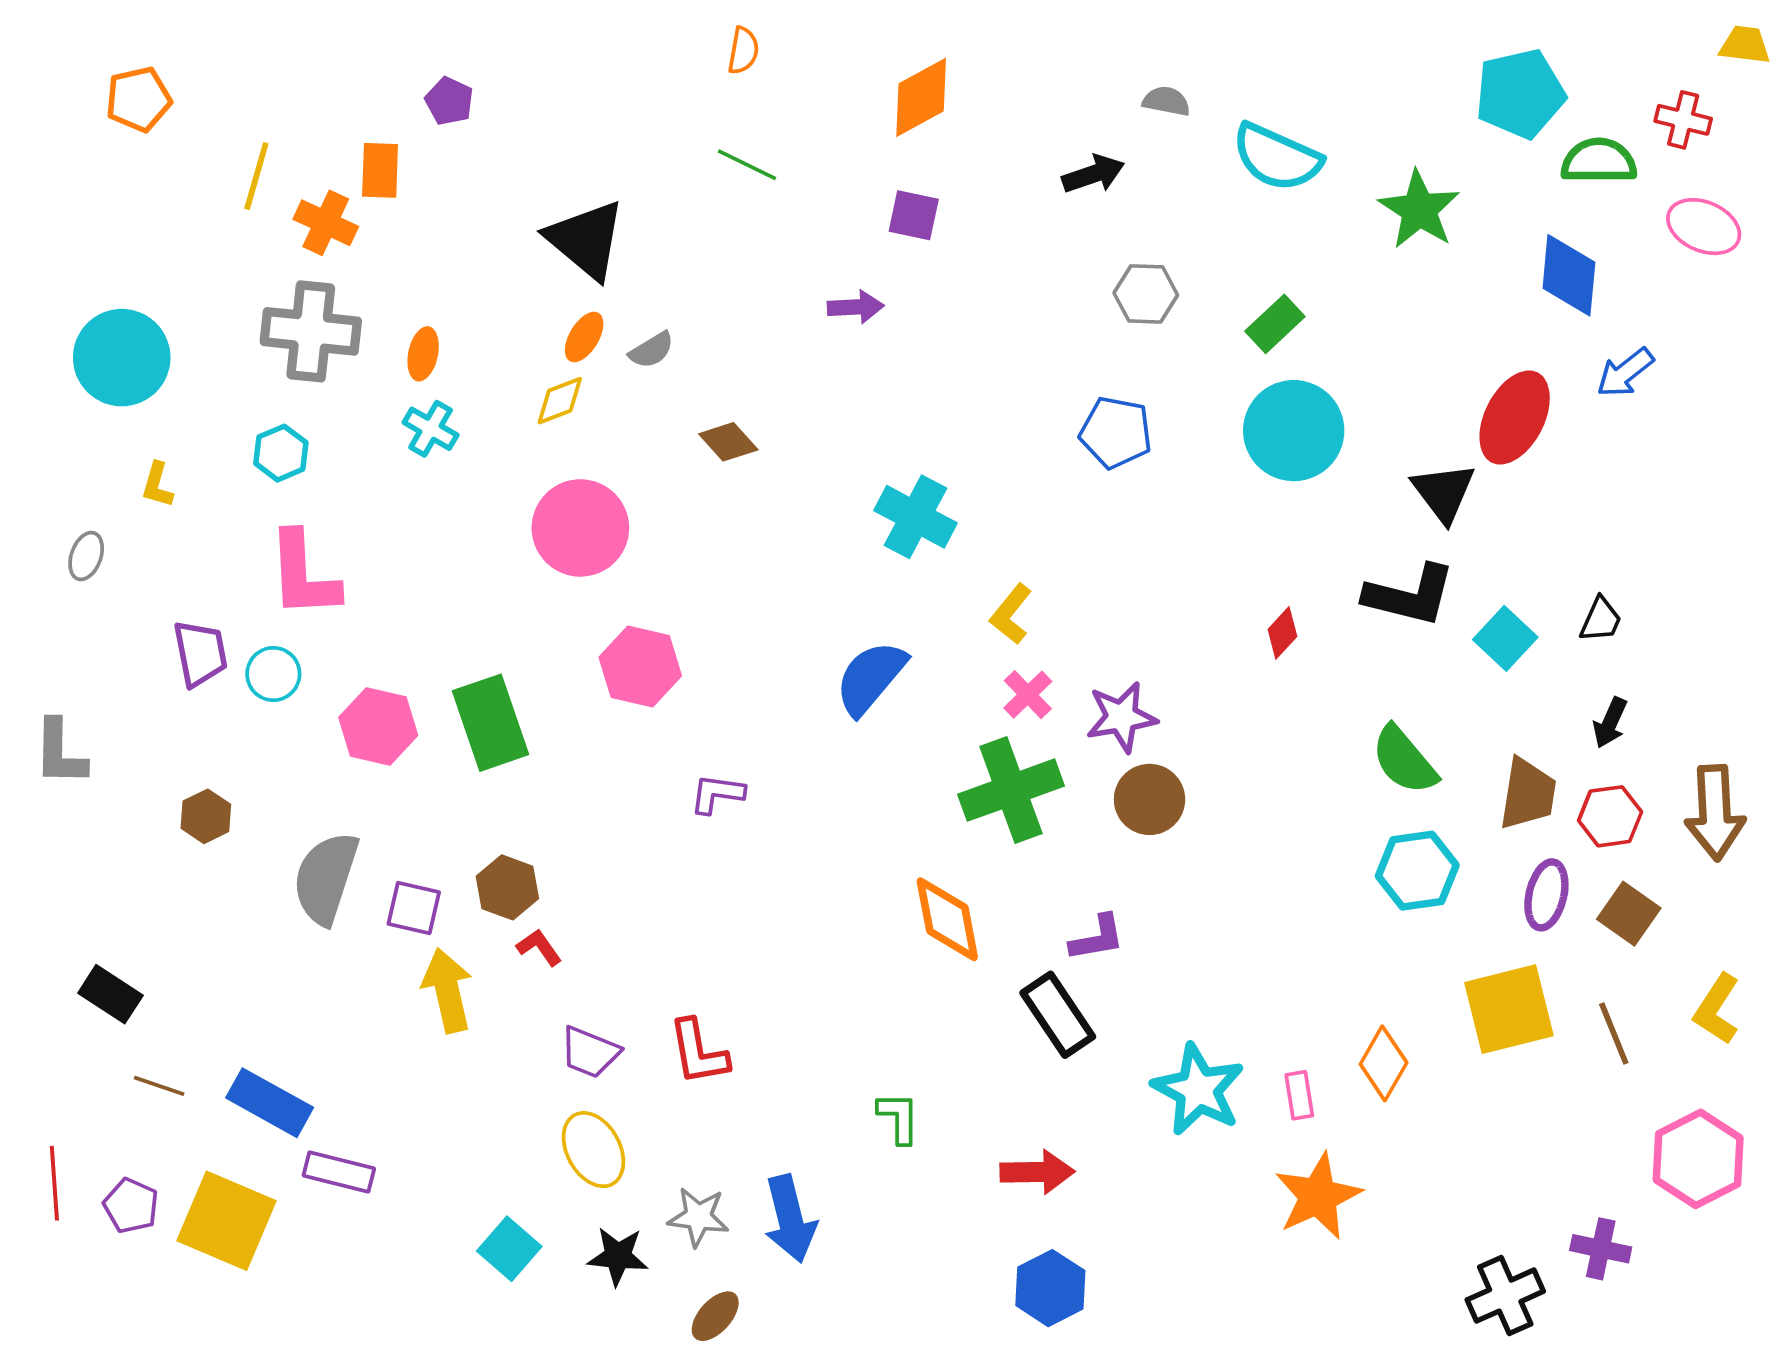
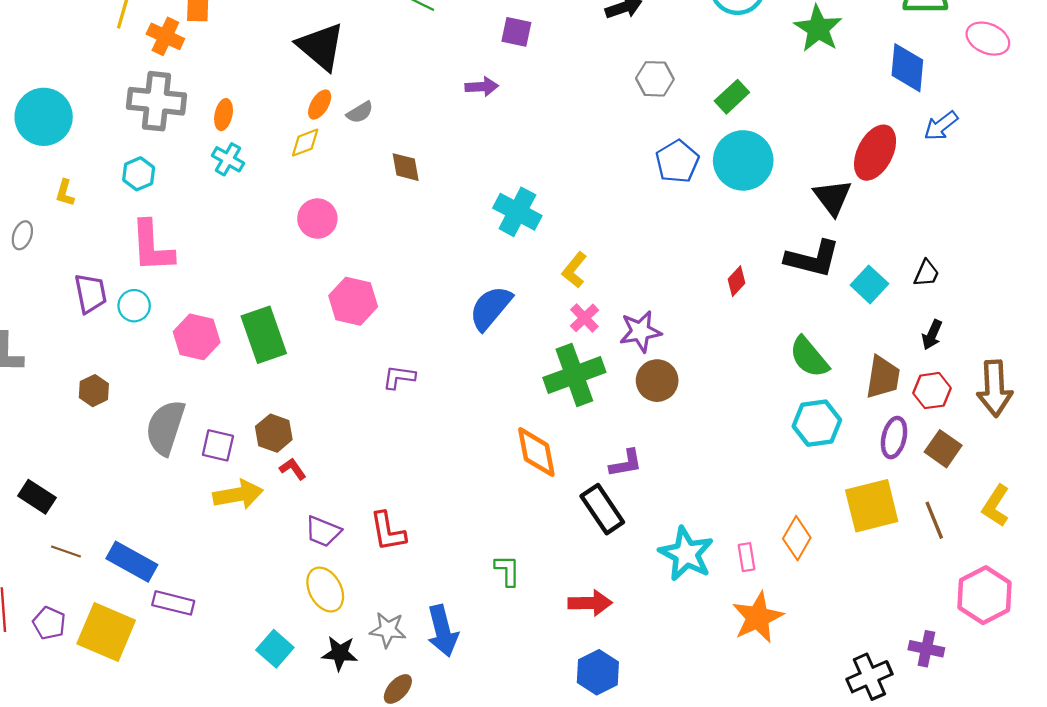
blue pentagon: (1116, 432) -> (677, 162), moved, turned 30
brown diamond: (728, 442) -> (406, 167), turned 32
pink circle: (580, 528) -> (317, 219), size x0.7
yellow arrow: (447, 990) -> (238, 495), turned 93

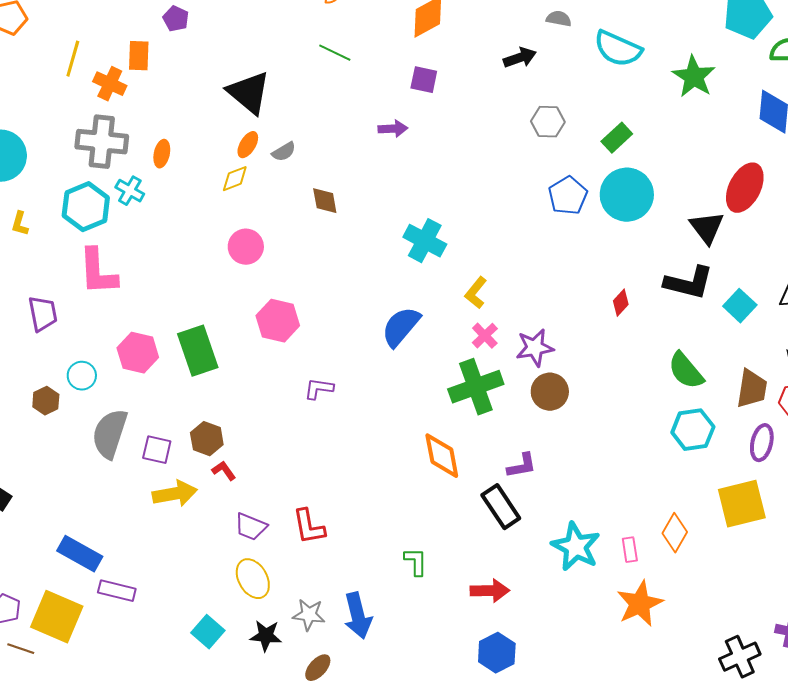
cyan cross: (228, 159) -> (130, 191), moved
cyan hexagon: (139, 174) -> (86, 207), size x1.6
cyan circle: (134, 306) -> (82, 376), moved
brown line: (66, 552) -> (21, 649), moved

